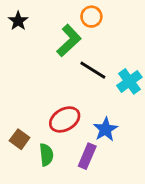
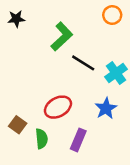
orange circle: (91, 17) -> (112, 15), moved
black star: (18, 21) -> (16, 19), turned 30
blue star: (106, 129) -> (106, 108), moved

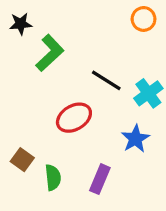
green L-shape: (62, 36) -> (50, 53), moved
red ellipse: (58, 107) -> (74, 118), moved

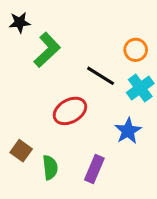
orange circle: (144, 19) -> (136, 50), moved

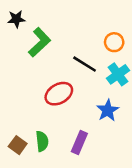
brown square: (21, 151) -> (18, 145), moved

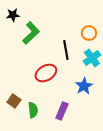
black line: (85, 64) -> (66, 50), turned 48
brown square: (18, 145) -> (14, 101), moved

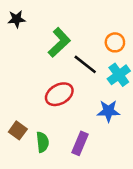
green L-shape: (31, 33) -> (59, 42), moved
black line: (66, 50) -> (85, 64), turned -42
blue star: (84, 86) -> (108, 111), turned 30

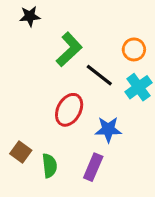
black star: (17, 19) -> (30, 16), moved
red ellipse: (59, 94) -> (69, 110), turned -32
blue star: (108, 111) -> (108, 129), moved

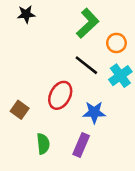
green L-shape: (69, 49) -> (88, 23), moved
brown square: (21, 152) -> (20, 110), moved

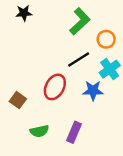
black line: (86, 65) -> (79, 60), turned -70
blue star: (94, 112) -> (93, 91), moved
green semicircle: (43, 144) -> (39, 131), turned 84

